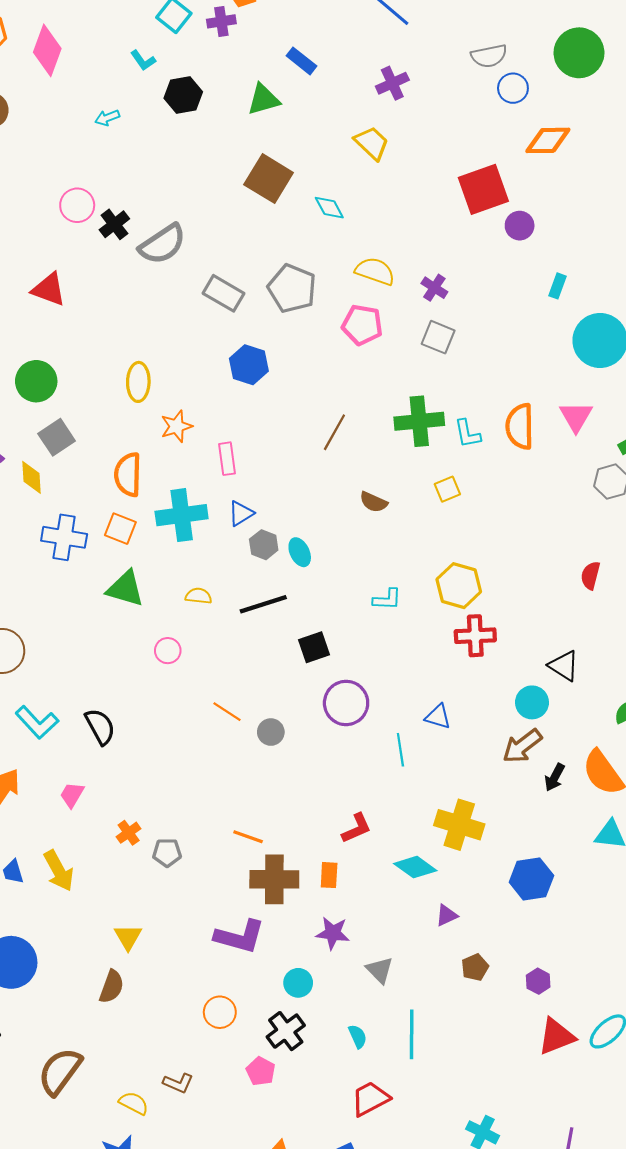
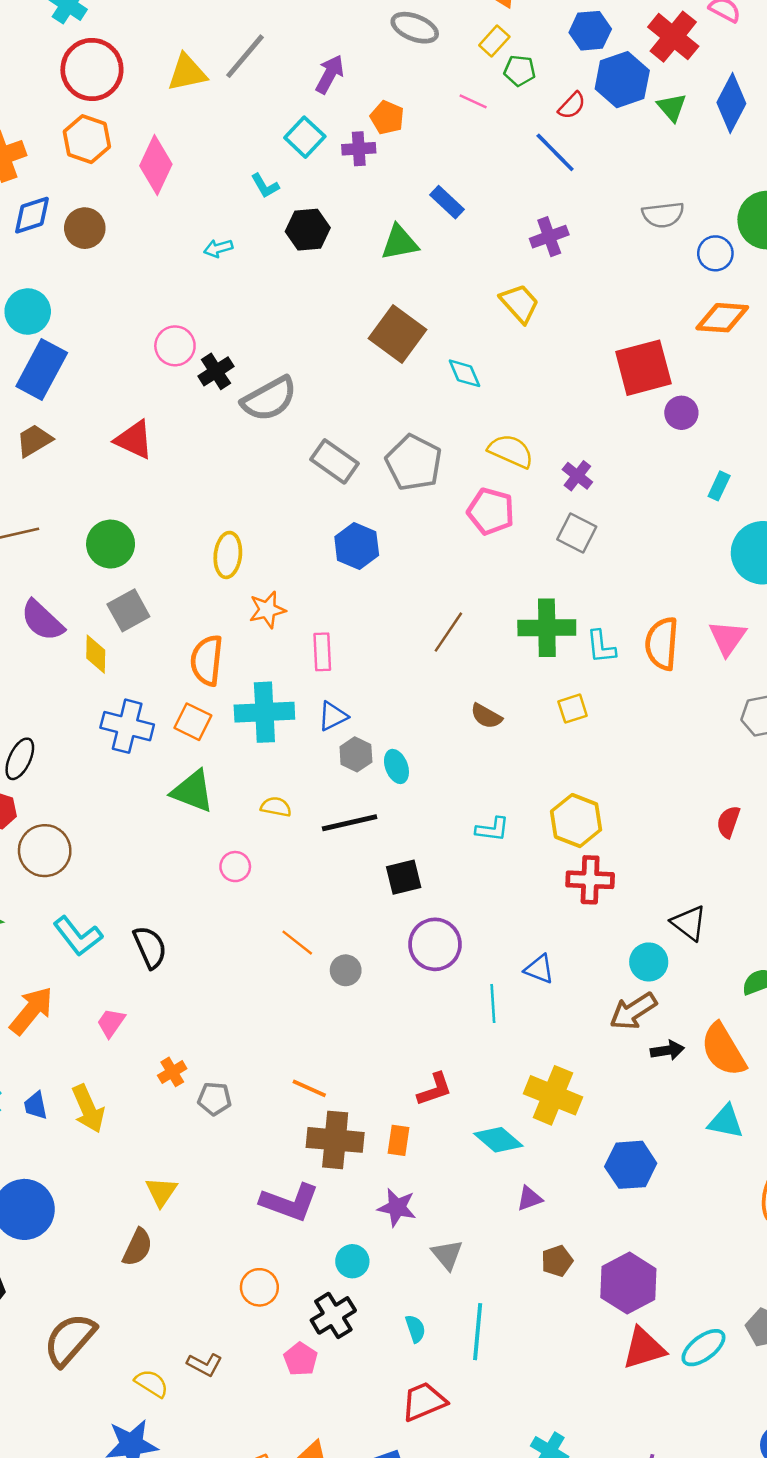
blue circle: (513, 88) -> (715, 253), moved
black arrow: (555, 777) -> (667, 1050), turned -132
purple hexagon: (538, 981) -> (628, 1283), size x2.0

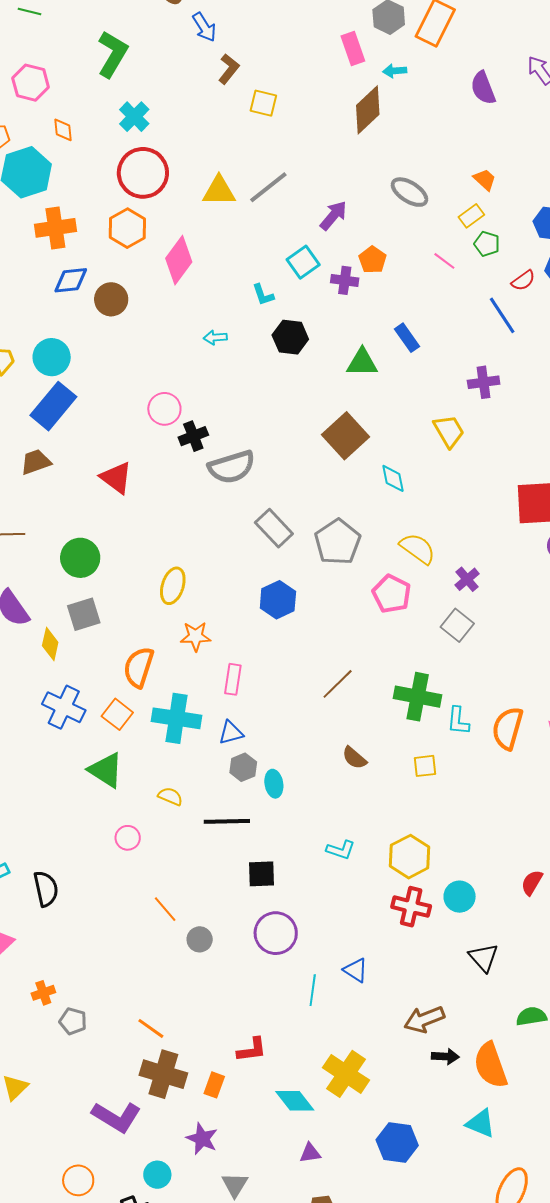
cyan circle: (649, 962) -> (460, 897), moved

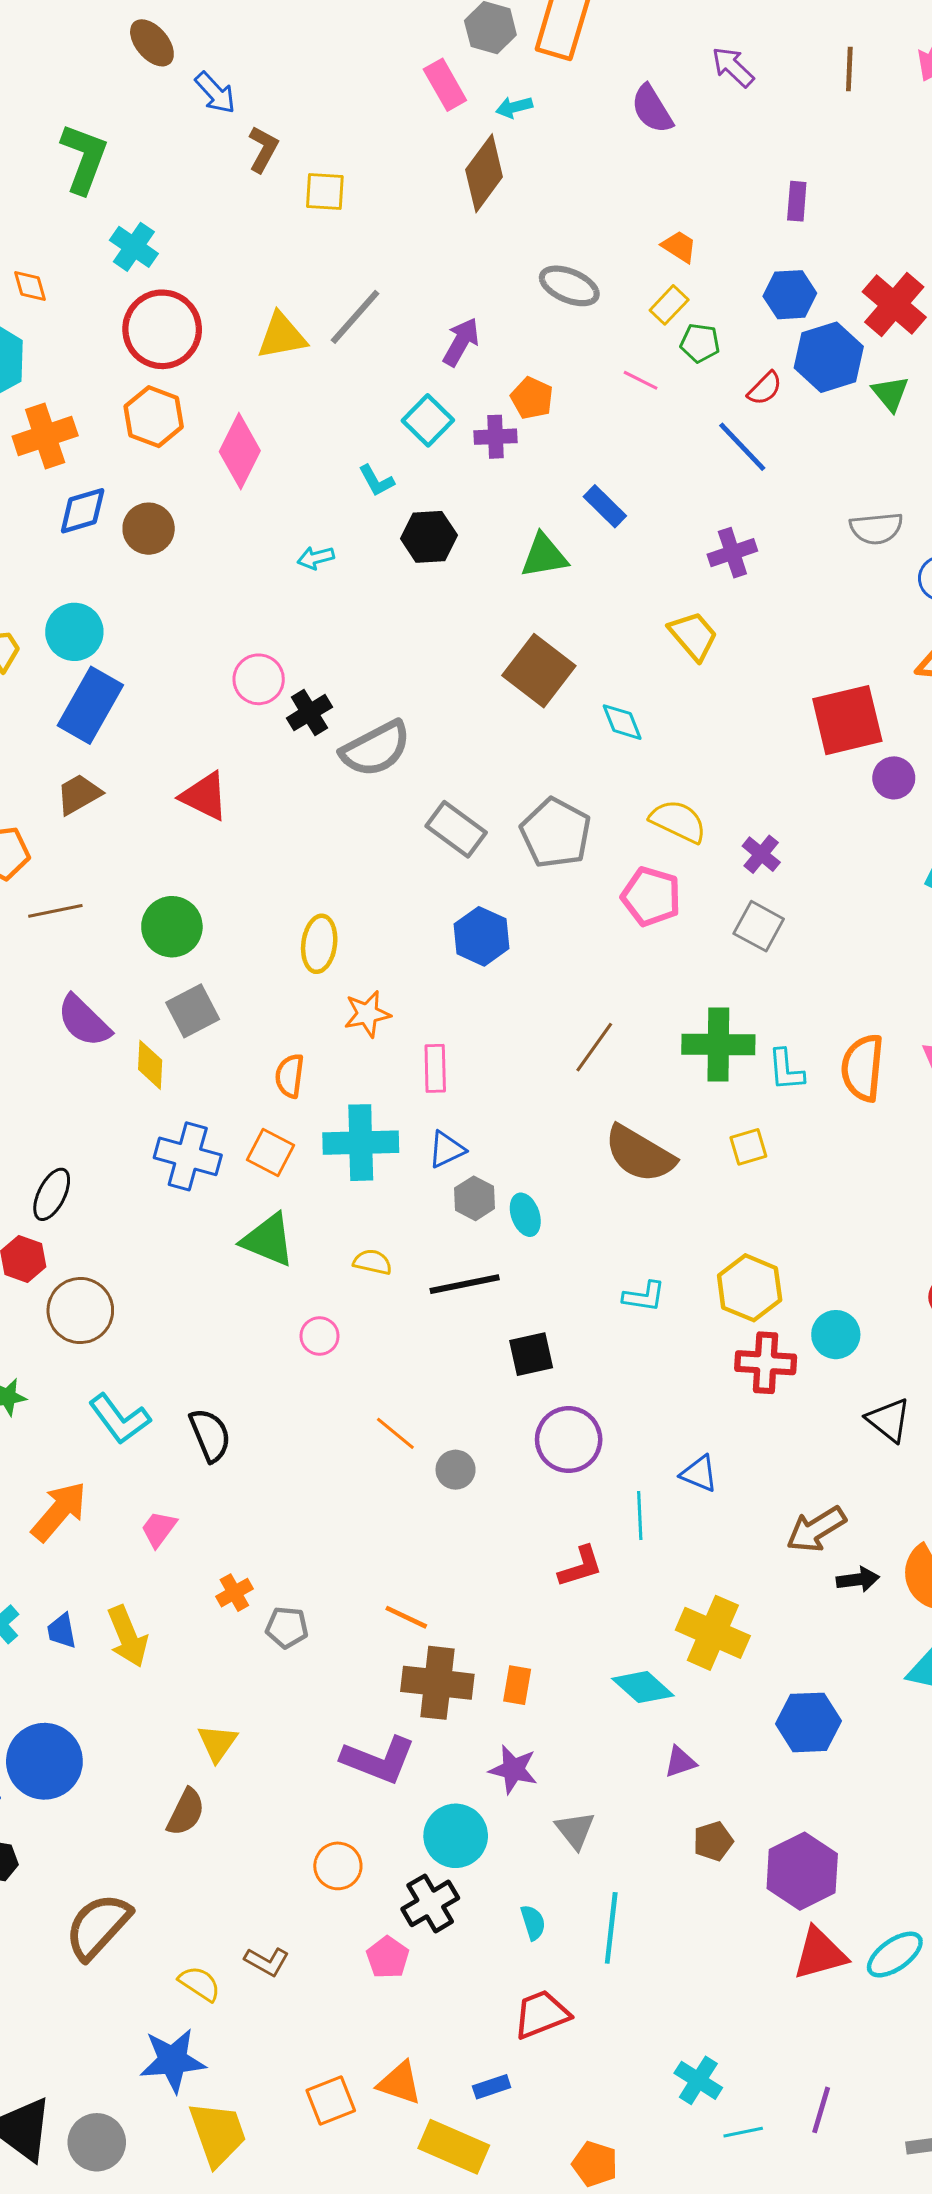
orange semicircle: (139, 667) -> (290, 1076), size x0.7
brown semicircle: (354, 758) -> (640, 1154), size x1.8
red L-shape: (252, 1050) -> (580, 1567), moved
cyan circle: (157, 1175) -> (456, 1836), size x1.5

